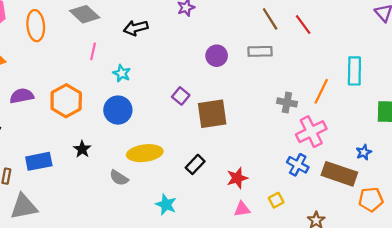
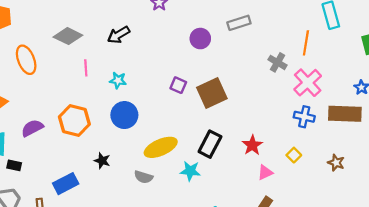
gray cross: (287, 102) -> (277, 62), turned 36
black rectangle: (195, 164) -> (210, 144), size x1.4
cyan star: (166, 204) -> (190, 171), moved

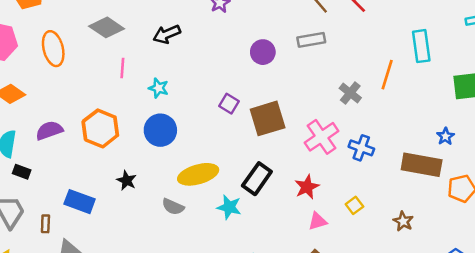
pink cross: (308, 83) -> (321, 137), moved
blue cross: (304, 117) -> (361, 148), moved
blue rectangle: (66, 184) -> (80, 202), turned 40

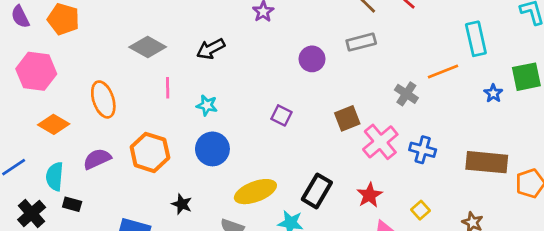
orange ellipse: (53, 49) -> (103, 99), moved
orange line: (387, 75) -> (443, 72), turned 56
brown square: (268, 118) -> (347, 118), moved, size x0.7
blue star: (445, 136) -> (493, 93), moved

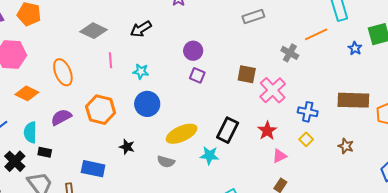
purple circle: (312, 59) -> (193, 51), moved
brown square: (347, 118) -> (247, 74), turned 36
blue cross: (423, 150) -> (308, 112), moved

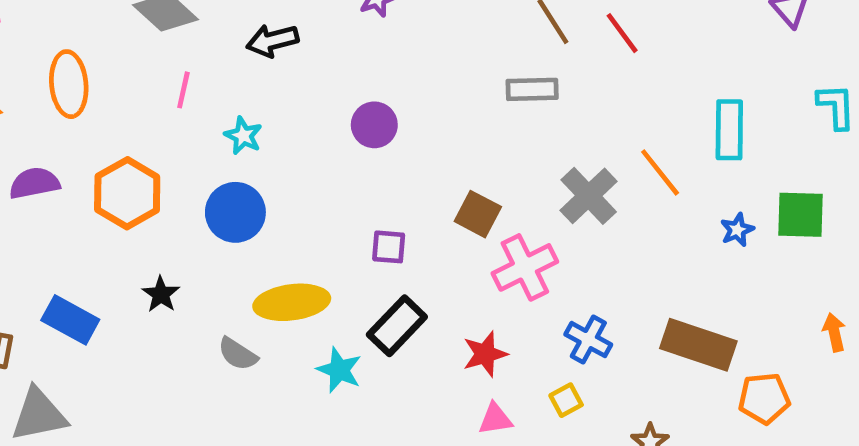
orange line: (316, 34) -> (660, 172), turned 60
gray cross: (290, 53) -> (589, 196), size x1.4
purple square: (197, 75) -> (389, 247), moved, turned -35

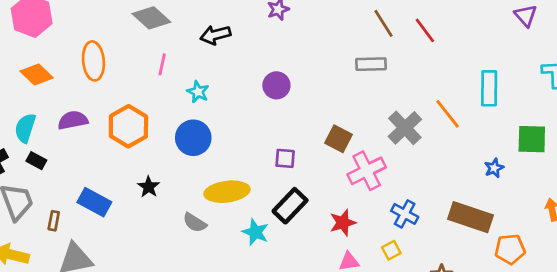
blue star: (737, 230) -> (494, 168), moved

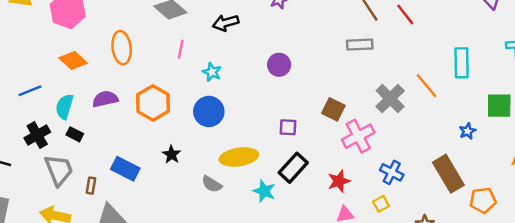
brown rectangle: (471, 217) -> (448, 174), turned 42

